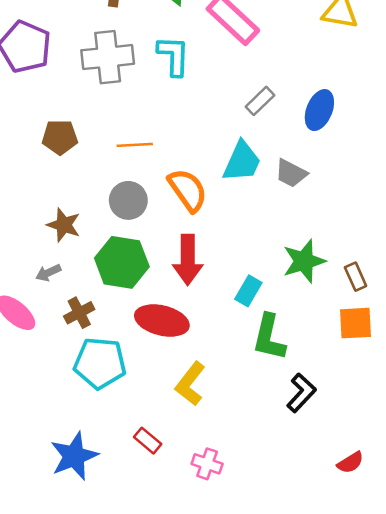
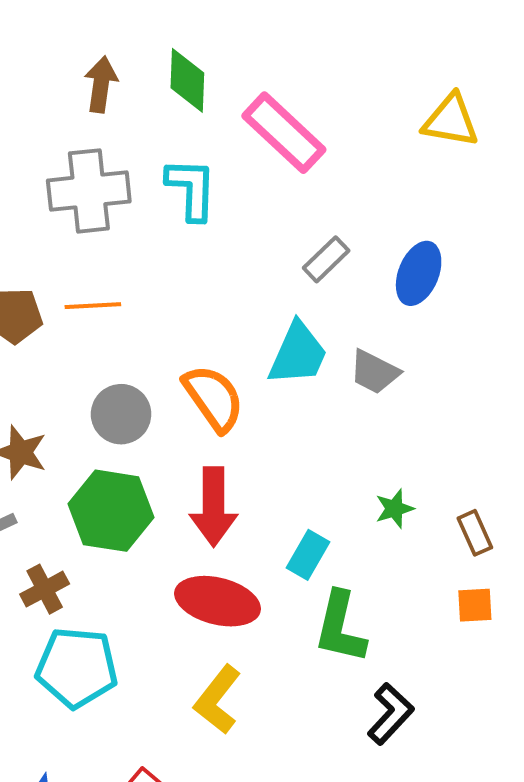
orange line: (135, 145) -> (93, 306), moved
green star: (304, 261) -> (394, 509), size x0.6
red ellipse: (162, 320) -> (218, 601), moved
orange square: (356, 323) -> (475, 605), size x0.7

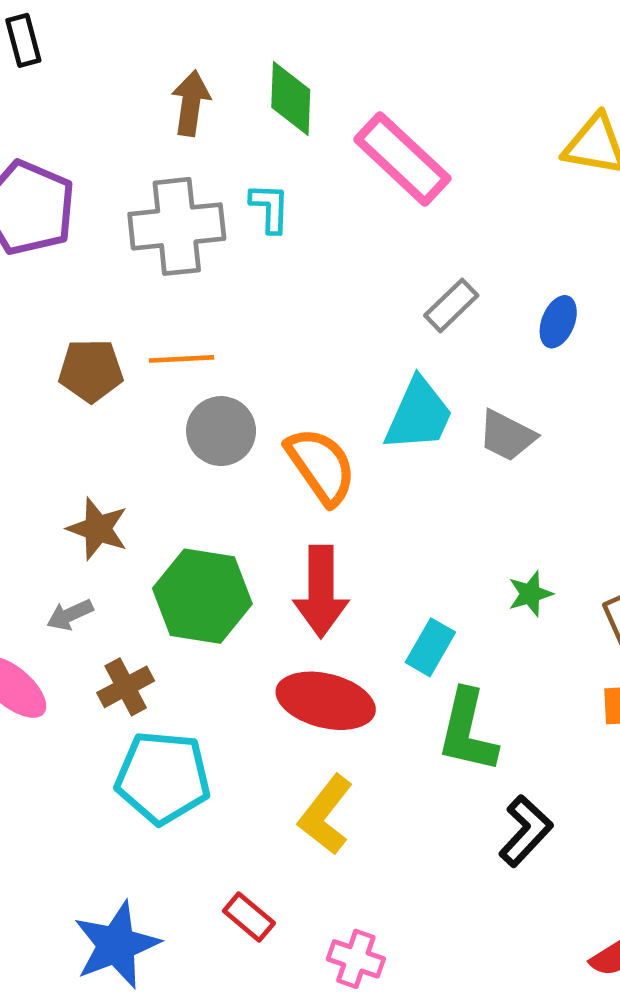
cyan L-shape: (191, 189) -> (270, 208), moved, size x0.7
blue ellipse: (419, 273) -> (558, 322), size x0.7
gray circle: (121, 414) -> (221, 431), moved

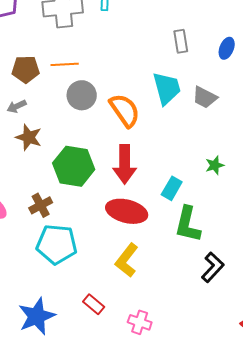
gray rectangle: (451, 305) -> (181, 41), turned -55
cyan trapezoid: (419, 415) -> (167, 88), turned -39
gray arrow: (70, 615) -> (17, 106), moved

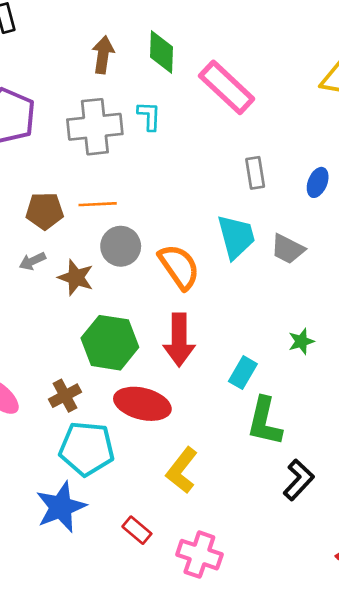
brown star: (29, 137) -> (76, 277), moved
red ellipse: (127, 211) -> (142, 404), moved
blue star: (37, 316) -> (61, 507), moved
pink cross: (140, 322) -> (199, 555), size x1.4

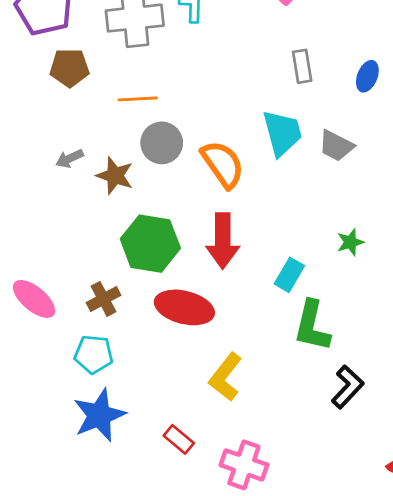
brown pentagon: (45, 211) -> (70, 68), moved
cyan pentagon: (87, 449) -> (94, 354), moved, size x0.7

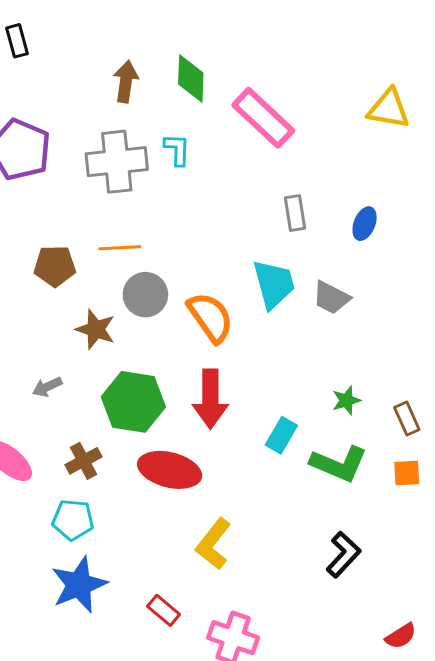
brown pentagon: (70, 68) -> (55, 266), moved
gray arrow: (70, 159) -> (47, 387), moved
green L-shape: (312, 326) -> (339, 464), moved, turned -80

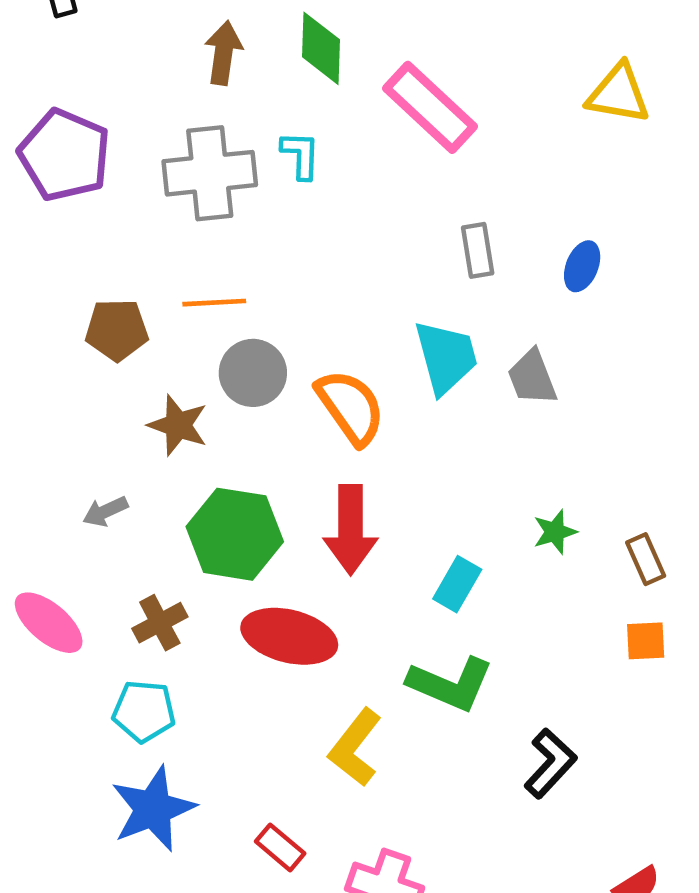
gray trapezoid: (331, 298) -> (532, 377), turned 42
green L-shape: (339, 464) -> (450, 684), moved

